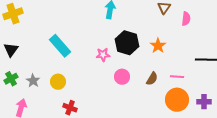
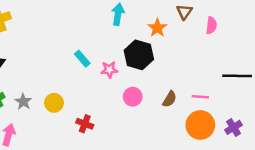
cyan rectangle: (60, 46) -> (82, 59), moved, size x0.6
orange star: (158, 46) -> (157, 28), moved
purple cross: (204, 102) -> (233, 127), turned -32
red cross: (70, 108) -> (85, 124), moved

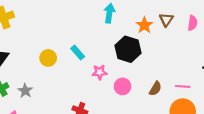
brown triangle: (184, 12) -> (166, 20), moved
pink star: (109, 70) -> (100, 72), moved
yellow circle: (54, 103) -> (48, 58), moved

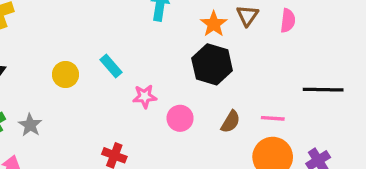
black hexagon: (128, 49) -> (212, 64), moved

